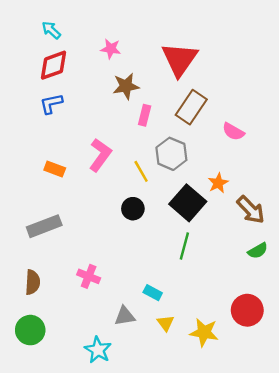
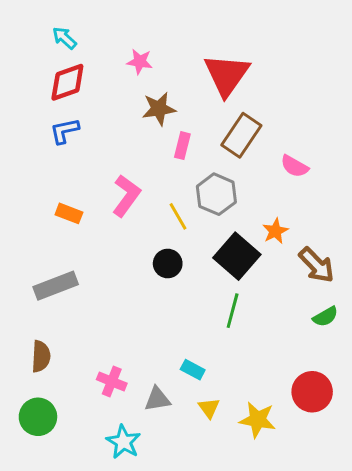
pink cross: (89, 276) -> (112, 381), moved

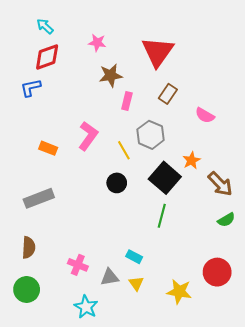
blue L-shape: (64, 131) -> (31, 88), moved
brown rectangle: (241, 135) -> (168, 94), size x0.7
yellow triangle: (209, 408) -> (136, 283), moved

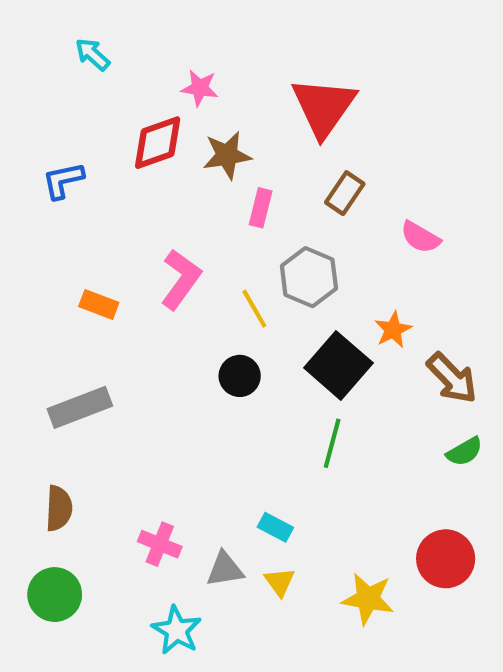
red diamond: (47, 57) -> (158, 143), moved

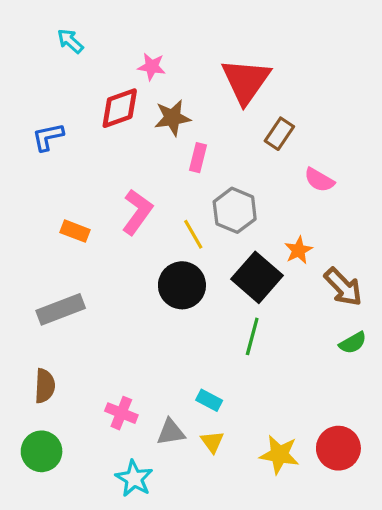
brown rectangle: (345, 193) -> (279, 134), moved
black circle: (240, 376) -> (182, 285), size x1.5
red circle: (446, 559) -> (338, 448), moved

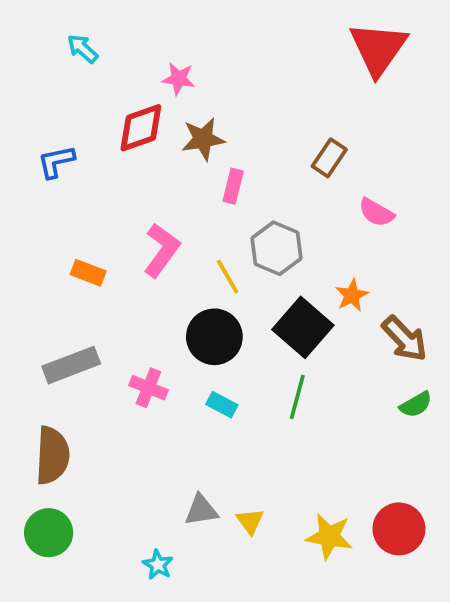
red triangle: (246, 81) -> (378, 49), moved
brown semicircle: (45, 386) -> (52, 455), size x1.4
cyan rectangle: (209, 400) -> (222, 405), moved
pink cross: (121, 413) -> (148, 388), moved
cyan star: (134, 478) -> (158, 565), size x0.7

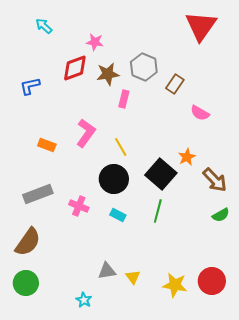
gray hexagon: (277, 248) -> (144, 67), moved
brown semicircle: (52, 455) -> (28, 242), turned 32

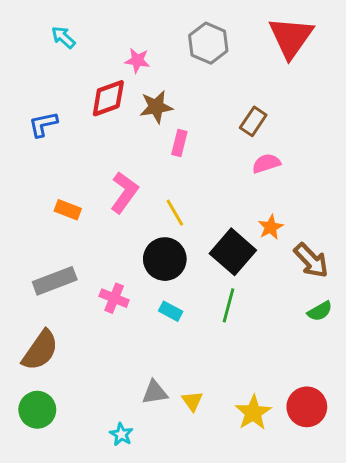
gray hexagon: (144, 67) -> (208, 43), moved
pink semicircle: (200, 113) -> (266, 163), moved, turned 132
yellow star: (175, 285) -> (253, 413), turned 30

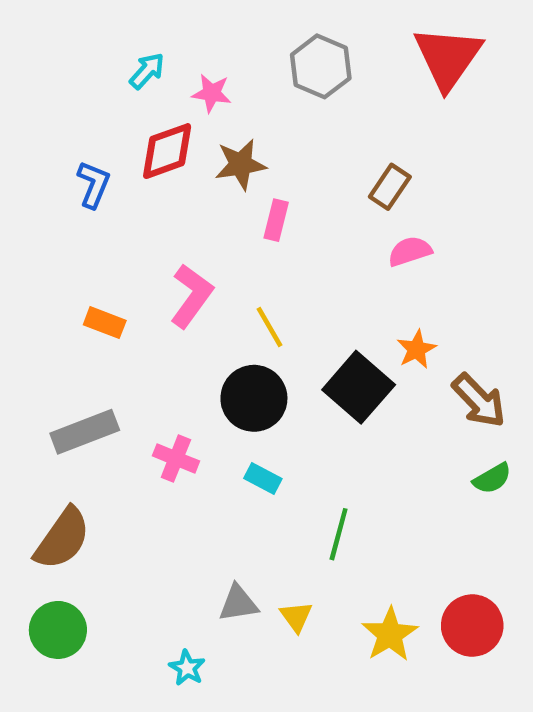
cyan arrow: (63, 37) -> (147, 71), moved, turned 90
blue L-shape: (43, 124) -> (94, 184), moved, turned 124
green line: (229, 305) -> (339, 534), moved

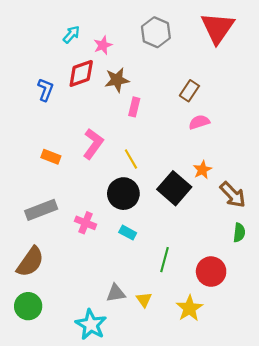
pink star: (212, 93) -> (103, 45), turned -30
green semicircle: (492, 479) -> (239, 233), turned -54
red circle: (472, 626) -> (211, 272), moved
cyan star: (187, 668) -> (91, 325), size x1.8

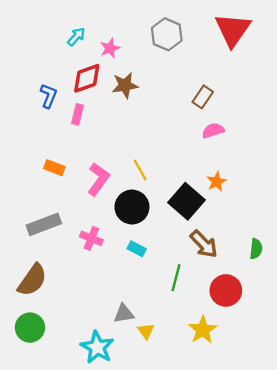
pink rectangle: (134, 107) -> (77, 114), moved
pink L-shape: (93, 144) -> (98, 179), moved
brown arrow: (233, 195) -> (204, 244), moved
yellow triangle: (144, 300) -> (146, 331), moved

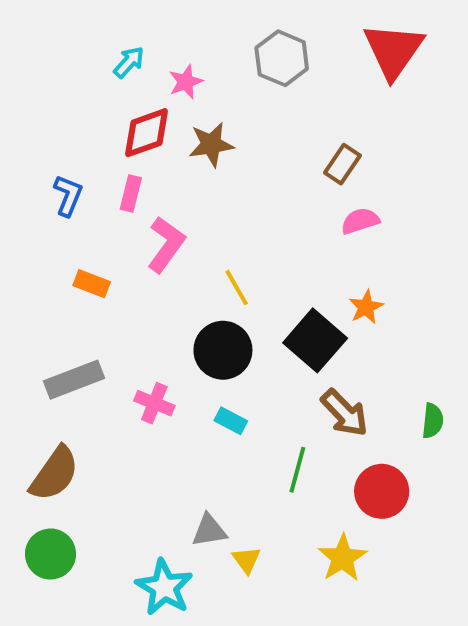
blue L-shape: (49, 96) -> (68, 195), moved
pink L-shape: (98, 179) -> (166, 244), moved

